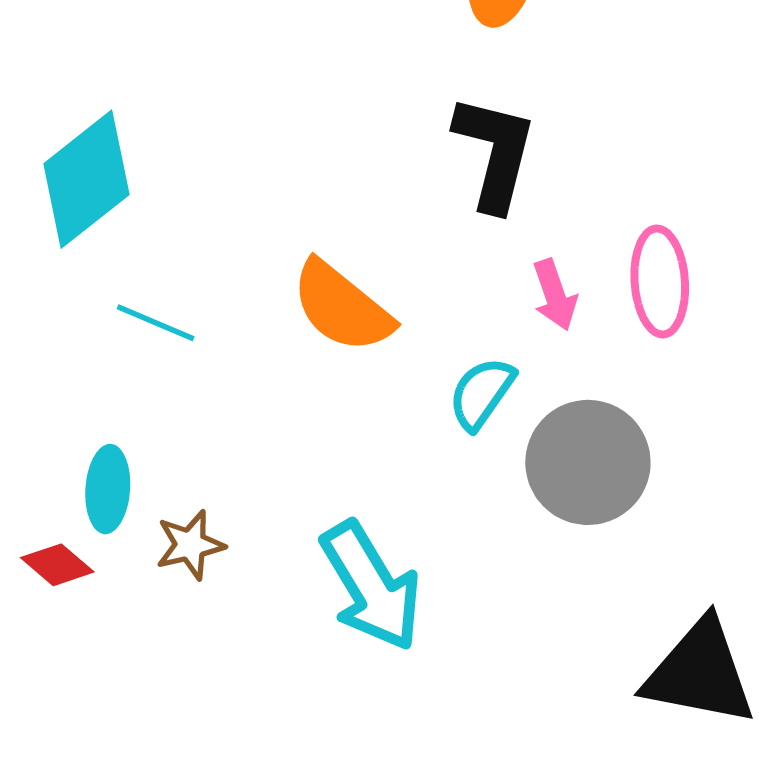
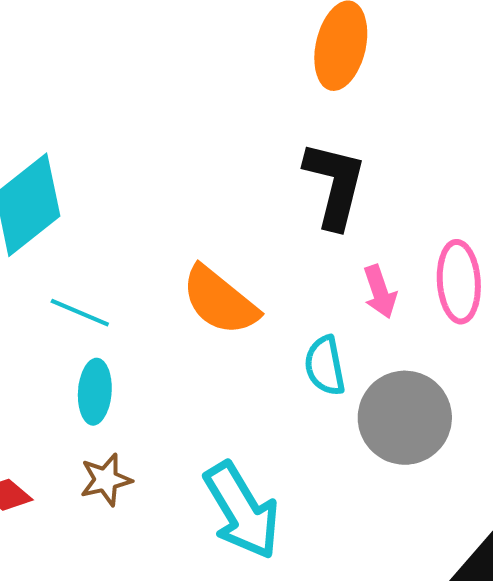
cyan semicircle: (482, 393) -> (325, 366), turned -46
cyan ellipse: (108, 489) -> (95, 392), moved

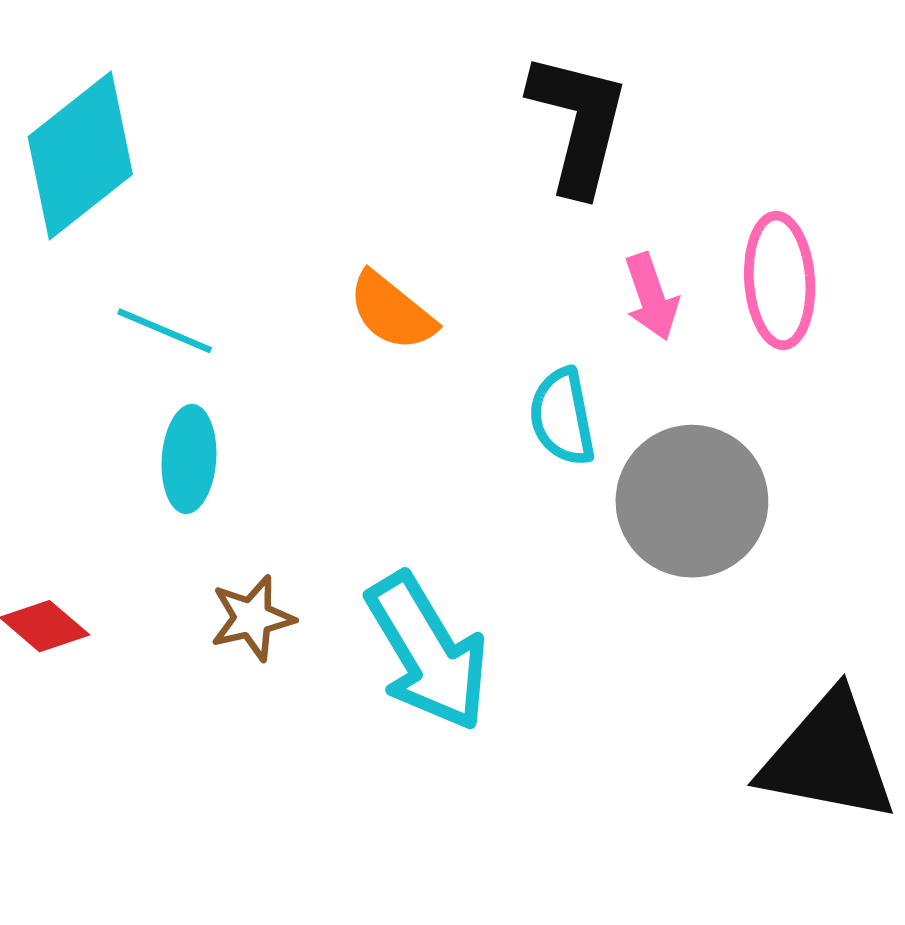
orange semicircle: (220, 301) -> (392, 311), size x0.7
brown star: (106, 480) -> (252, 618), moved

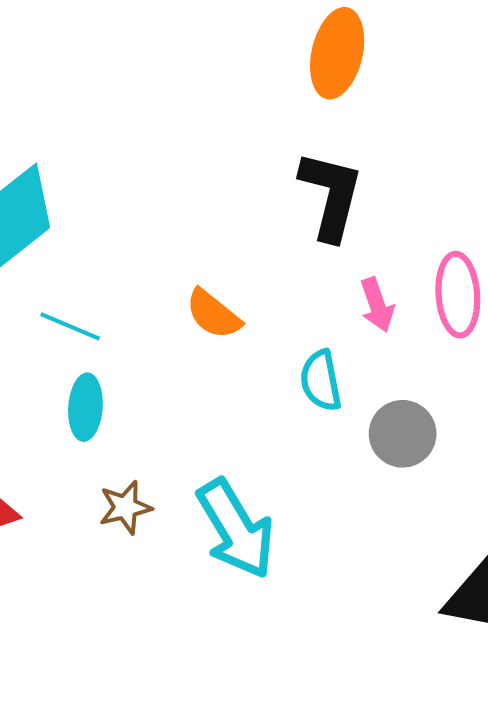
gray circle: (692, 501) -> (403, 434), size x0.7

